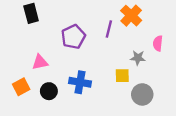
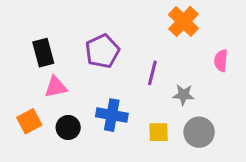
black rectangle: (31, 13) -> (43, 53), moved
purple line: (109, 29) -> (152, 73), moved
gray star: (138, 58) -> (183, 95), moved
yellow square: (122, 76) -> (159, 132), moved

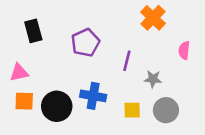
black rectangle: (43, 53) -> (33, 31), moved
pink triangle: (56, 87) -> (19, 72), moved
orange square: (29, 121) -> (24, 101), turned 30
black circle: (68, 127) -> (57, 106), size x1.5

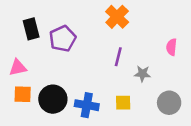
orange cross: (153, 18) -> (117, 17), moved
purple pentagon: (85, 43) -> (63, 39), moved
blue cross: (93, 96) -> (87, 105), moved
gray circle: (166, 110) -> (169, 103), moved

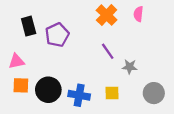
pink semicircle: (172, 47) -> (138, 14), moved
purple line: (118, 57) -> (108, 51), turned -49

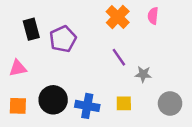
orange square: (21, 85) -> (18, 106), moved

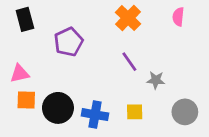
pink semicircle: (153, 16) -> (178, 17), moved
black rectangle: (31, 29) -> (25, 19), moved
orange square: (18, 106) -> (26, 100), moved

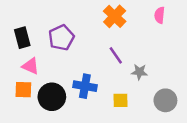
black rectangle: (25, 19) -> (22, 38), moved
pink triangle: (20, 74) -> (31, 66), moved, turned 36
blue cross: (95, 115) -> (85, 86), moved

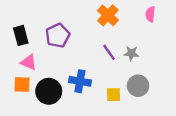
gray star: (139, 72) -> (131, 53), moved
gray circle: (165, 100) -> (138, 86), moved

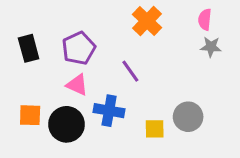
purple line: (109, 52) -> (130, 71), moved
gray star: (131, 53) -> (211, 47), moved
pink triangle: (29, 62) -> (77, 85), moved

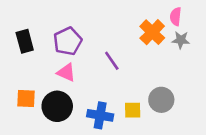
orange cross: (147, 21) -> (152, 32), moved
blue cross: (109, 111) -> (100, 115), moved

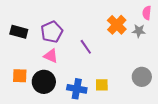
pink semicircle: (176, 17) -> (147, 13), moved
black rectangle: (25, 41) -> (19, 32), turned -60
gray circle: (161, 100) -> (142, 77), moved

